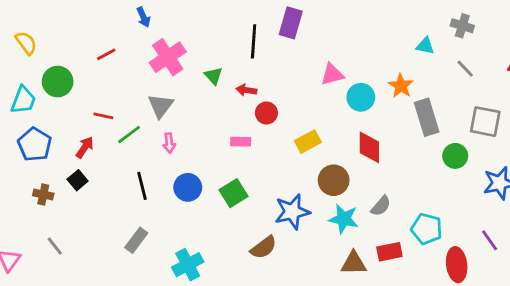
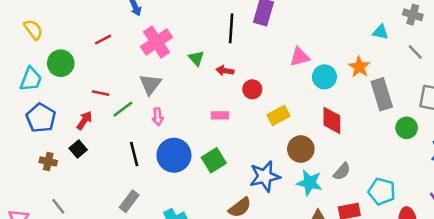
red circle: (266, 113) -> (252, 89), moved
blue circle: (188, 187) -> (174, 155), size x1.4

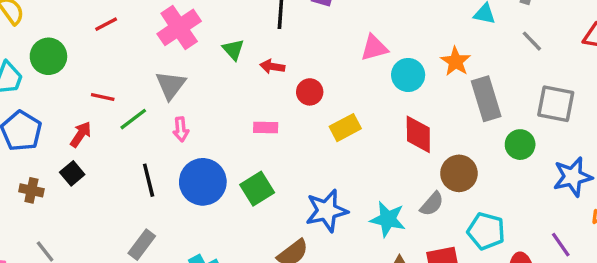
brown circle: (301, 149) -> (459, 173), moved

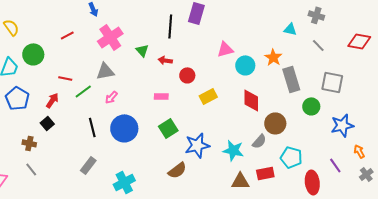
gray triangle: (171, 85) -> (105, 71), turned 42
pink arrow: (181, 129) -> (111, 97), turned 48
green square: (257, 189) -> (168, 128), moved
brown cross: (31, 190) -> (29, 143), moved

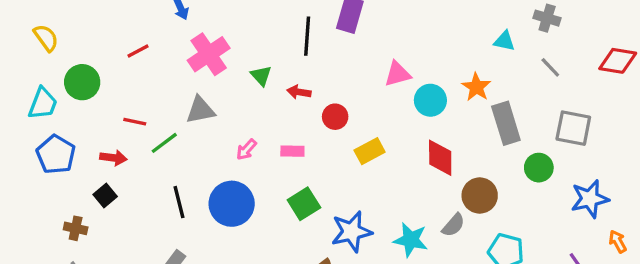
pink arrow: (111, 97) -> (246, 150), moved
red arrow: (52, 100) -> (113, 158), turned 63

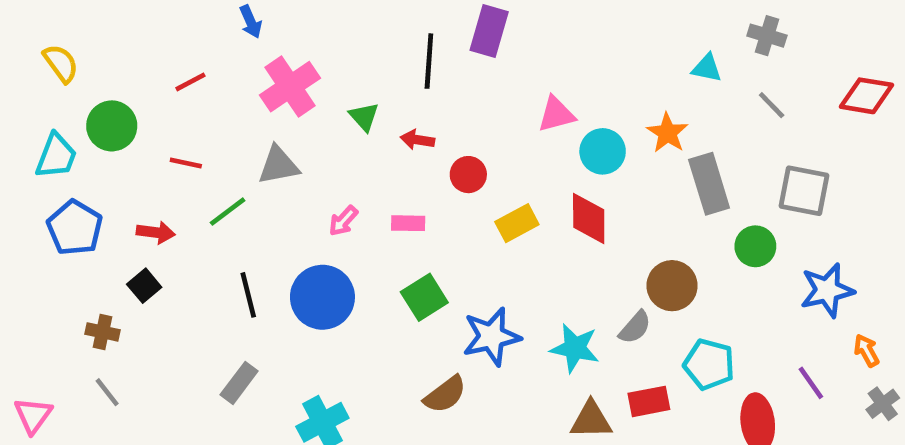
red line: (135, 122) -> (186, 163), moved
red diamond: (440, 158) -> (589, 219), moved

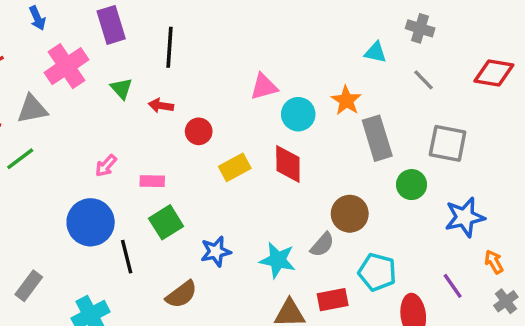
purple rectangle: (489, 31) -> (111, 25), moved, turned -33
gray triangle: (278, 165) -> (32, 109), moved
pink rectangle: (408, 223) -> (152, 181), moved
black line: (248, 295) -> (127, 257), moved
blue star: (491, 337) -> (216, 251), size x0.7

